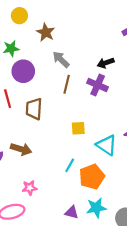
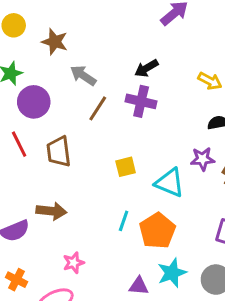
brown line: (67, 84) -> (98, 108), turned 30

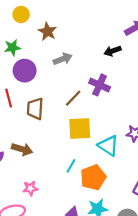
black arrow: (146, 68) -> (113, 51), moved
gray arrow: (83, 75) -> (63, 59), turned 114
brown line: (98, 108) -> (73, 98), moved
yellow square: (126, 167) -> (80, 128), size x1.6

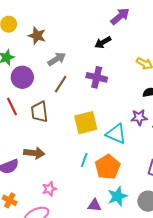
brown line: (73, 98) -> (61, 84), moved

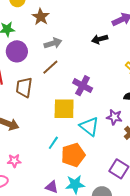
purple cross: (97, 77) -> (83, 86), moved

